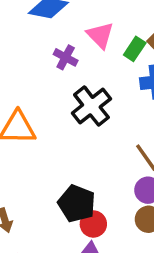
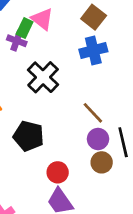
green rectangle: (135, 49) -> (25, 28), moved
black pentagon: (77, 204) -> (29, 136), moved

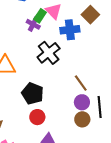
blue cross: (93, 50) -> (70, 30), moved
red circle: (58, 172) -> (37, 117), moved

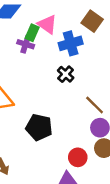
black cross: (49, 53) -> (66, 74), moved, size x0.6
red circle: (37, 117) -> (78, 157), moved

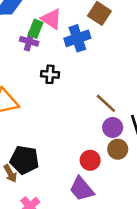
black cross: (66, 74) -> (50, 74), moved, turned -35
black pentagon: (39, 127) -> (24, 160), moved

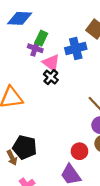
pink triangle: (51, 19) -> (51, 63), moved
black cross: (50, 74) -> (51, 77), turned 32

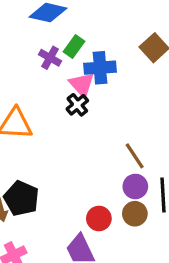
purple cross: (35, 48) -> (50, 58), moved
blue cross: (76, 49) -> (100, 68), moved

